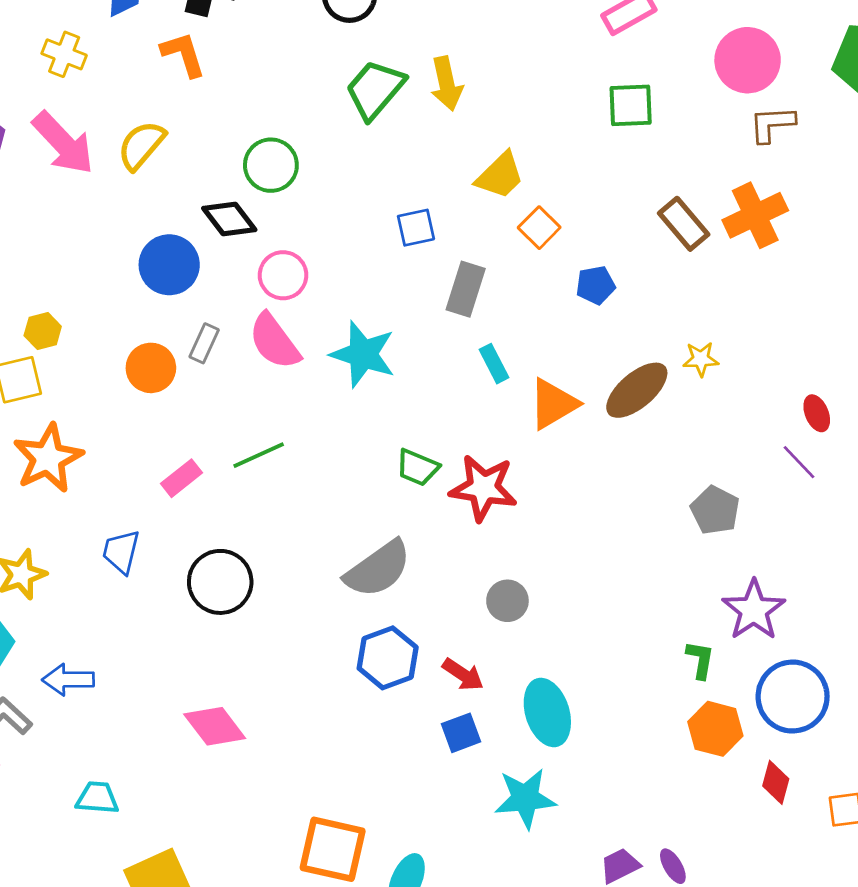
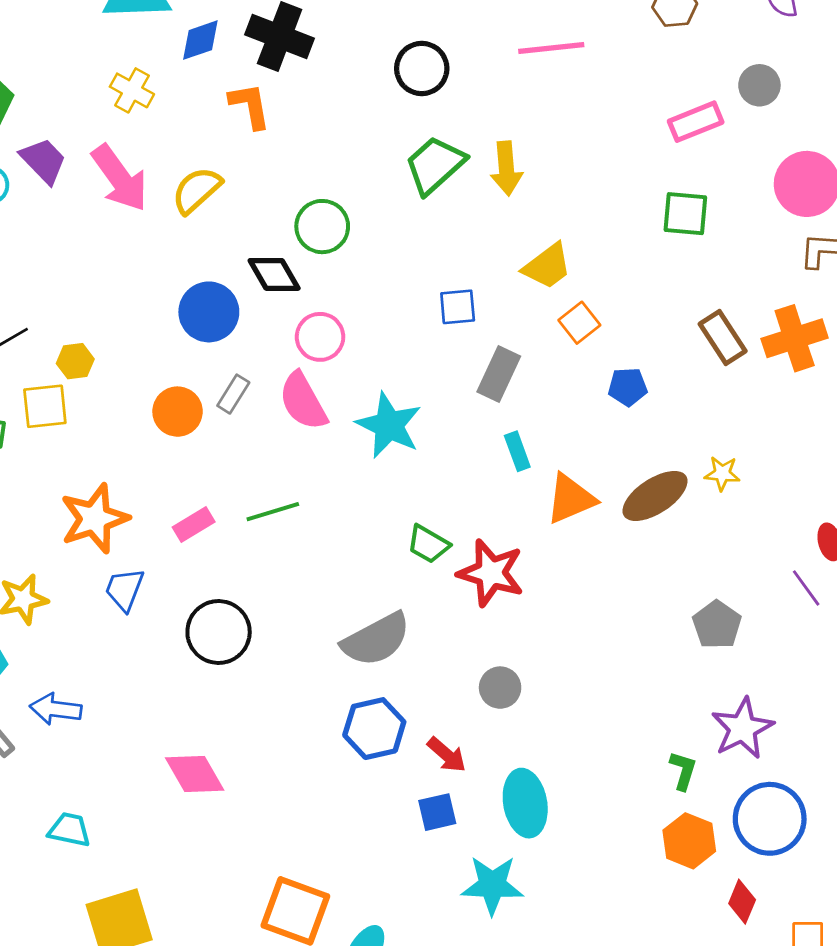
orange star: (48, 458) -> (94, 519), moved

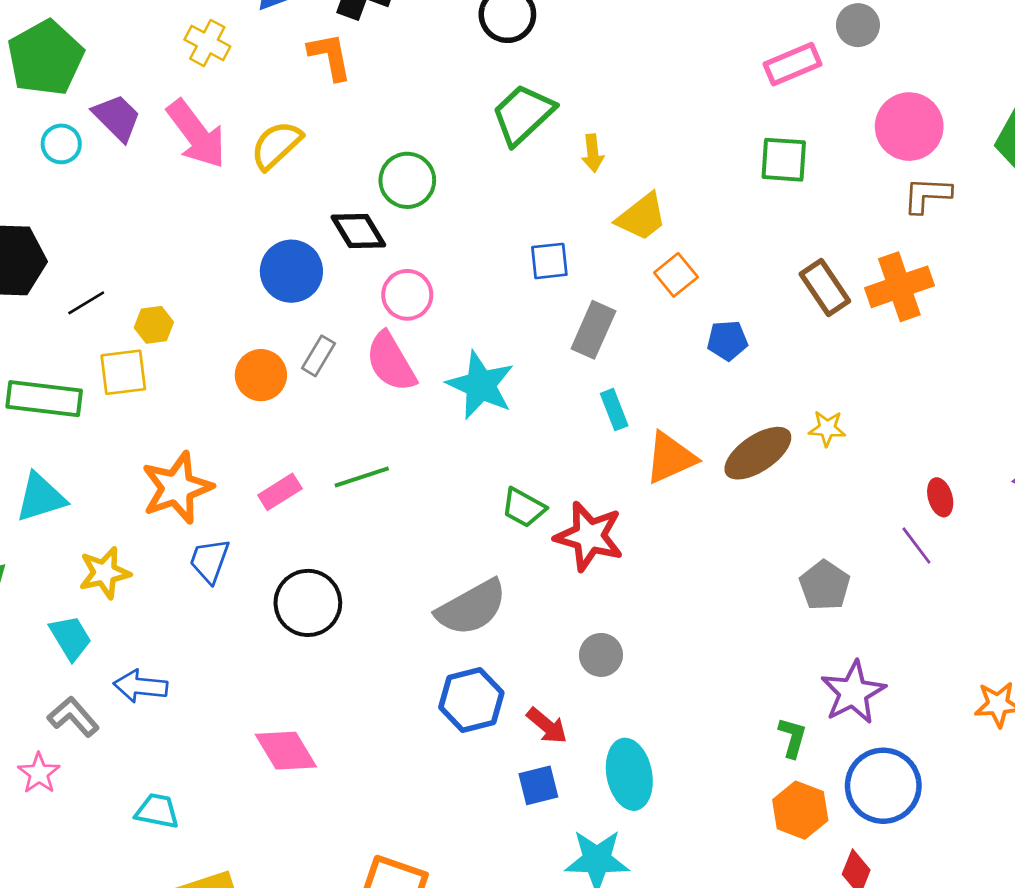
yellow arrow: (506, 168) -> (593, 153), moved, size x0.7

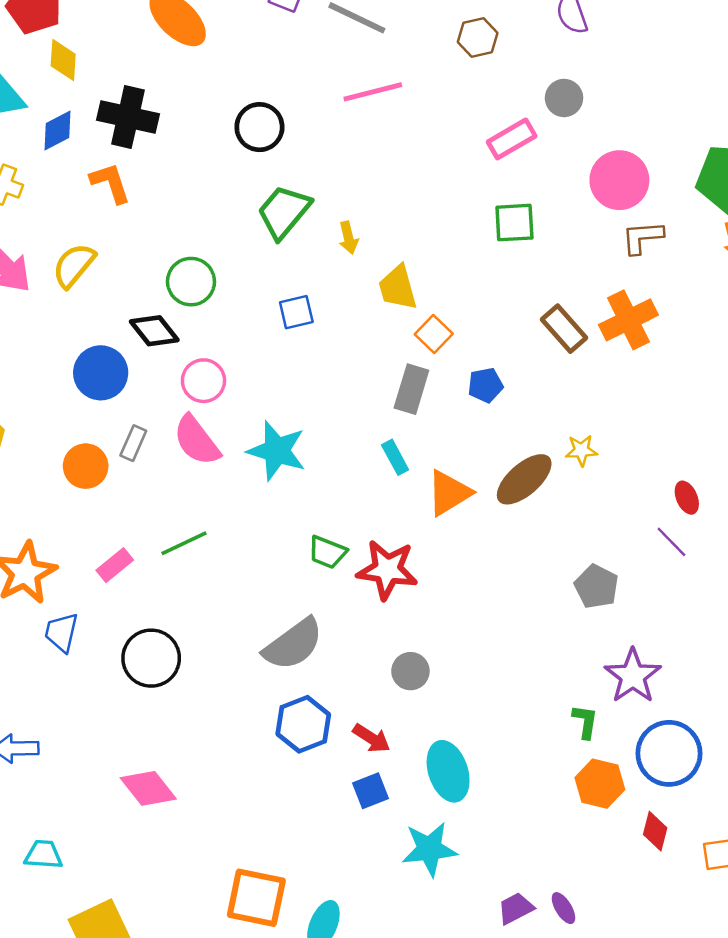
yellow trapezoid: (642, 217) -> (398, 288), turned 120
blue square: (549, 261) -> (296, 312), moved
gray rectangle: (593, 330) -> (411, 389), moved

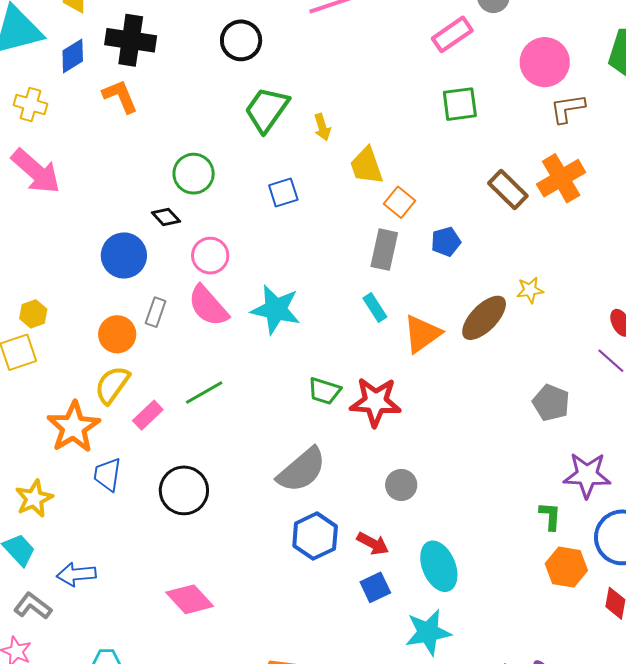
yellow semicircle: (74, 265) -> (112, 385), moved
black diamond: (154, 331) -> (166, 217), size x0.7
purple star: (633, 676) -> (587, 475), turned -30

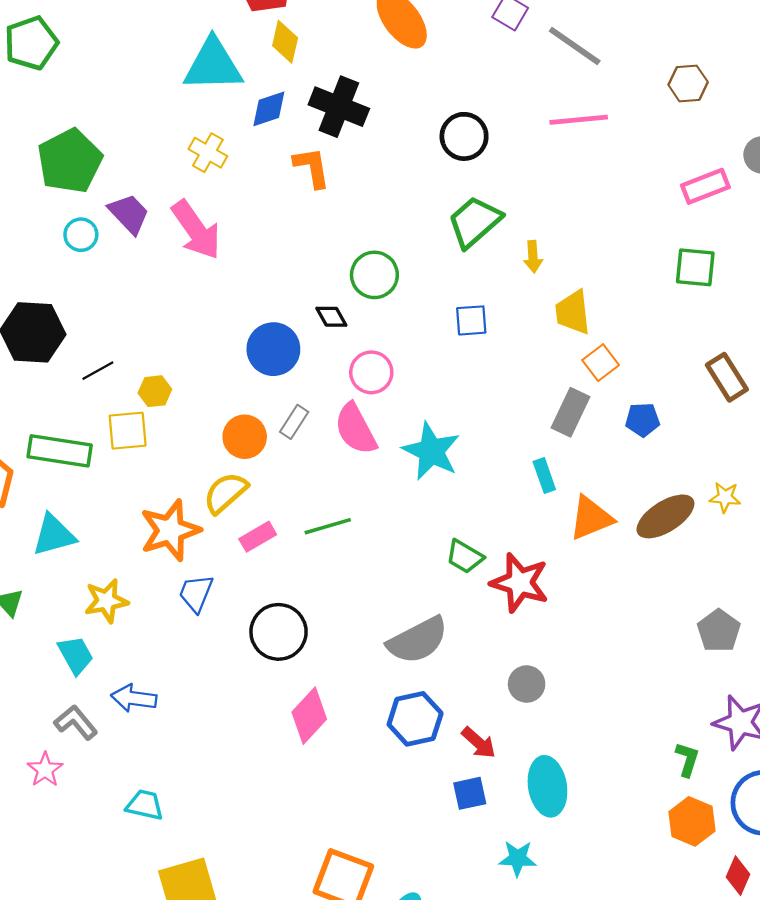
pink diamond: (190, 599) -> (309, 716), moved, turned 72
cyan star: (428, 632) -> (518, 858), size x0.7

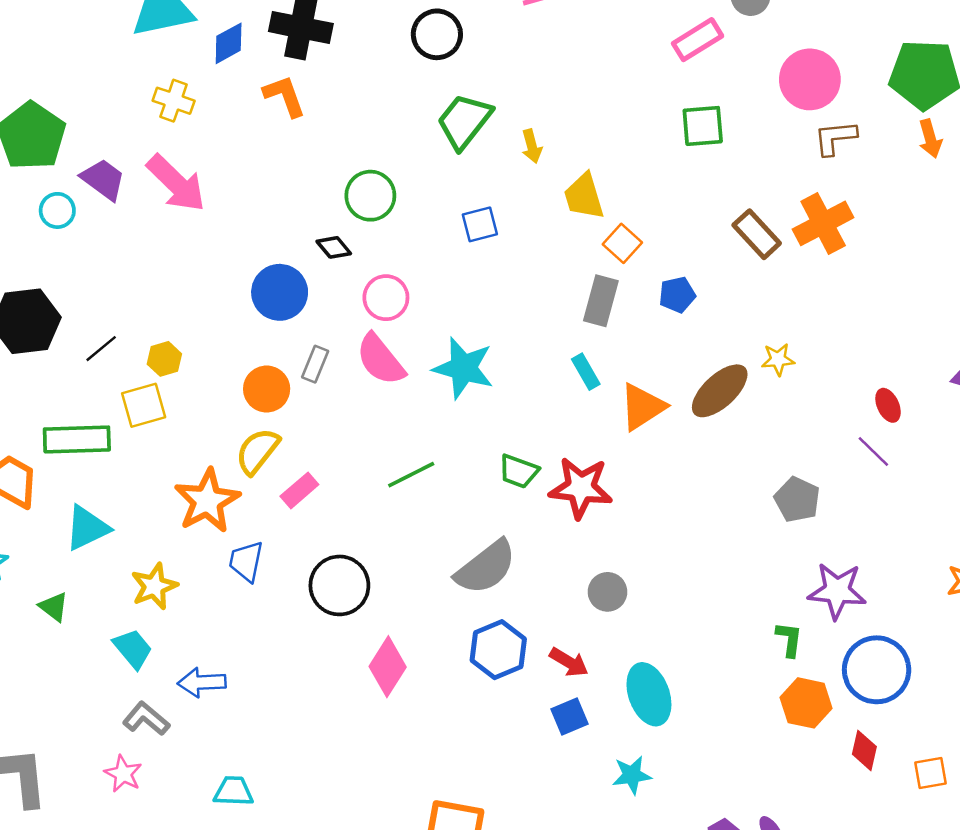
green line: (328, 526) -> (411, 475), moved

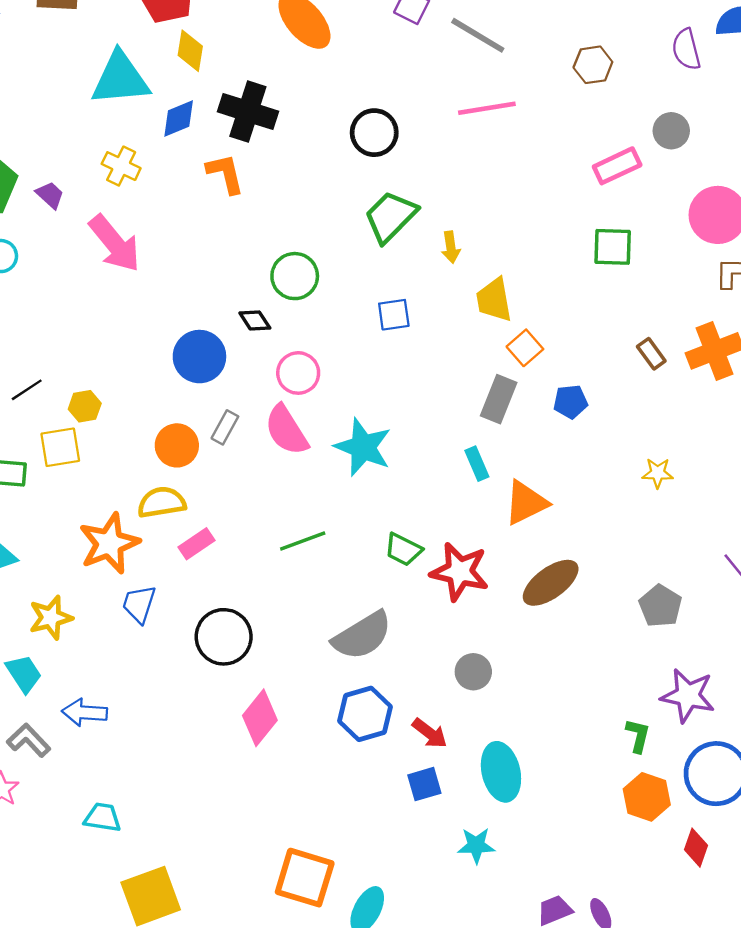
purple trapezoid: (103, 179) -> (50, 195), moved, size x0.7
brown rectangle: (757, 234) -> (651, 354), size x0.7
brown ellipse: (720, 391) -> (551, 583), moved
yellow semicircle: (257, 451) -> (162, 502), turned 36

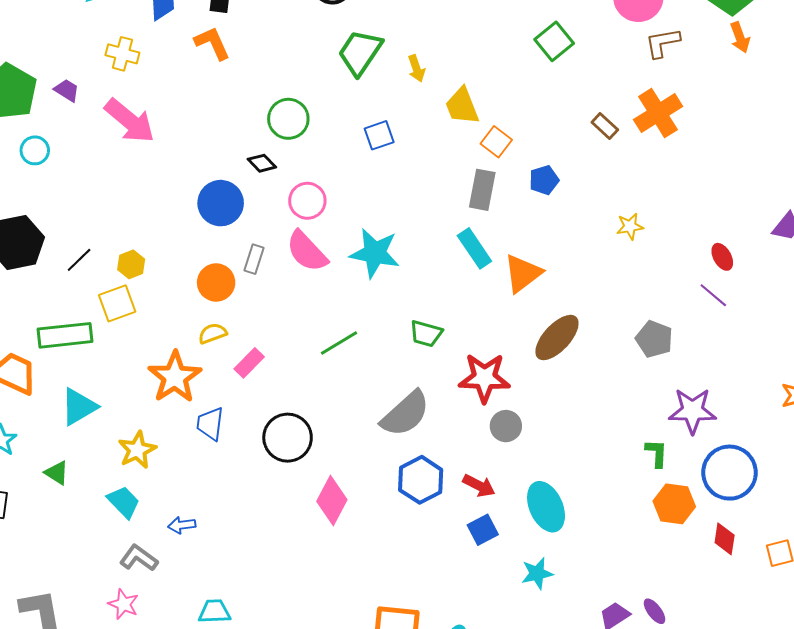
green square: (613, 247) -> (554, 41), turned -30
cyan rectangle: (477, 464) -> (474, 248), size x1.4
yellow semicircle: (162, 502) -> (213, 333), size x0.7
red star: (460, 572) -> (484, 378), moved
blue arrow: (85, 712) -> (182, 525), size x0.7

